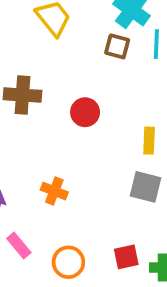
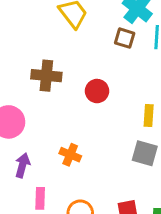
pink rectangle: (19, 245) -> (40, 198), turned 40

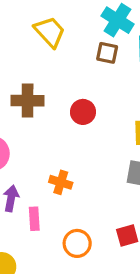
pink rectangle: (40, 198) -> (34, 219), moved

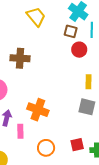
red circle: (83, 112) -> (79, 50), moved
orange cross: (61, 182) -> (38, 110), size x1.5

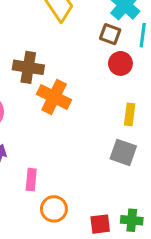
orange cross: (38, 110) -> (54, 97), moved
pink rectangle: (20, 131) -> (31, 180), moved
red square: (77, 145) -> (100, 224), moved

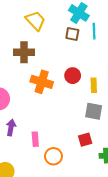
red circle: (120, 63) -> (73, 76), moved
brown cross: (28, 67) -> (24, 52), moved
red square: (100, 224) -> (85, 140), moved

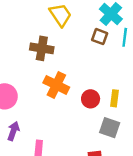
red circle: (73, 76) -> (91, 99), moved

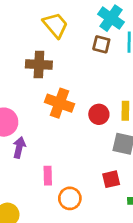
purple arrow: (13, 131) -> (19, 147), moved

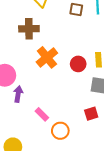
orange cross: (59, 103) -> (47, 57), turned 35
pink rectangle: (48, 176) -> (42, 114), turned -40

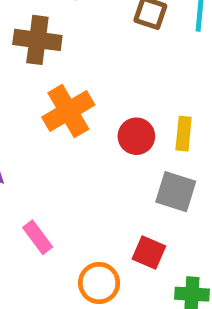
red square: (91, 114) -> (149, 252), turned 32
orange circle: (60, 131) -> (99, 283), moved

